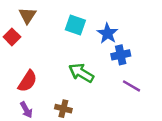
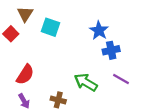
cyan square: (75, 25) -> (50, 27), moved
green arrow: (81, 73) -> (86, 82), moved

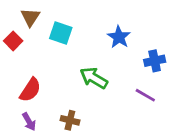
blue cross: (111, 50) -> (155, 61), moved
green arrow: (86, 82) -> (94, 78), moved

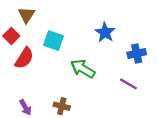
cyan square: (61, 33) -> (53, 41), moved
red semicircle: (30, 90) -> (24, 58), moved

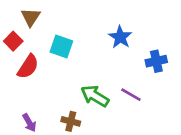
green arrow: (83, 69) -> (95, 96), moved
purple line: (128, 84) -> (131, 95), moved

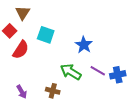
blue star: (120, 37) -> (84, 45), moved
blue cross: (156, 61) -> (118, 75), moved

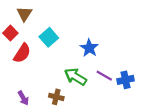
cyan square: (46, 35) -> (49, 37), turned 30

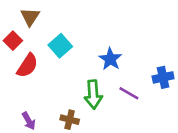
green arrow: (75, 77) -> (93, 95), turned -125
blue cross: (125, 80) -> (163, 77), moved

